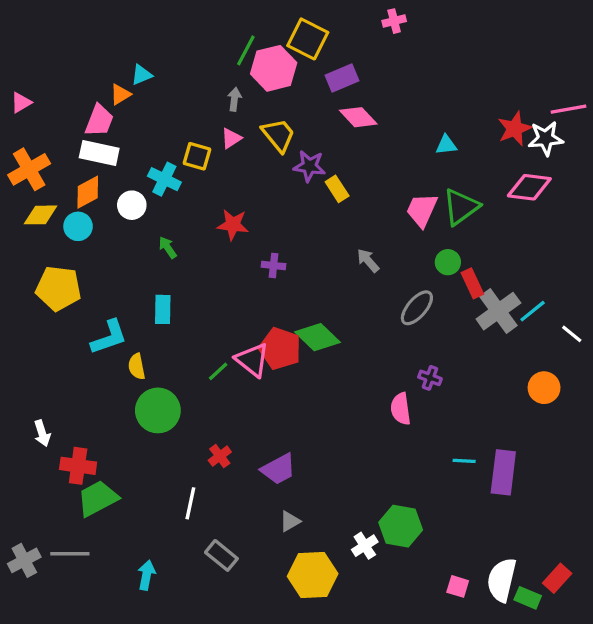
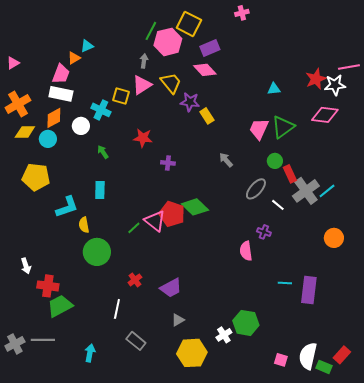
pink diamond: (358, 117) -> (205, 70), moved
pink triangle: (231, 138) -> (142, 85), size x1.5
white line: (572, 334) -> (278, 205), moved

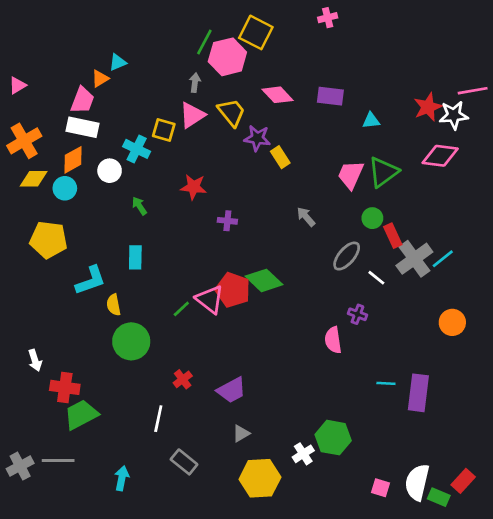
purple rectangle: (210, 48) -> (330, 96), moved, turned 30

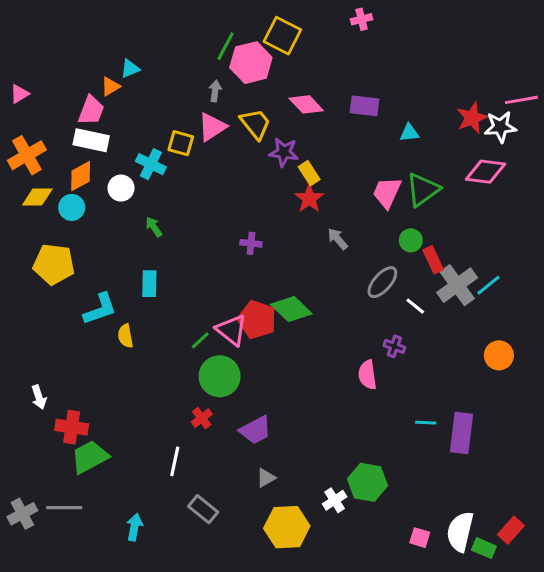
red star: (194, 187) -> (309, 199), moved, turned 30
green circle: (131, 341) -> (220, 376), moved

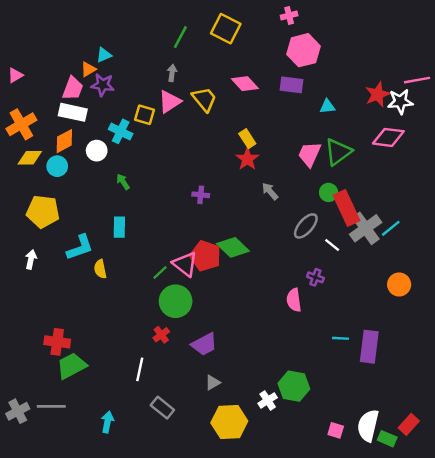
pink hexagon: (251, 63) -> (303, 50), moved
purple star: (284, 152) -> (103, 85), moved
red rectangle: (433, 260) -> (346, 208), size x1.6
white arrow: (39, 397) -> (31, 259), moved, turned -150

